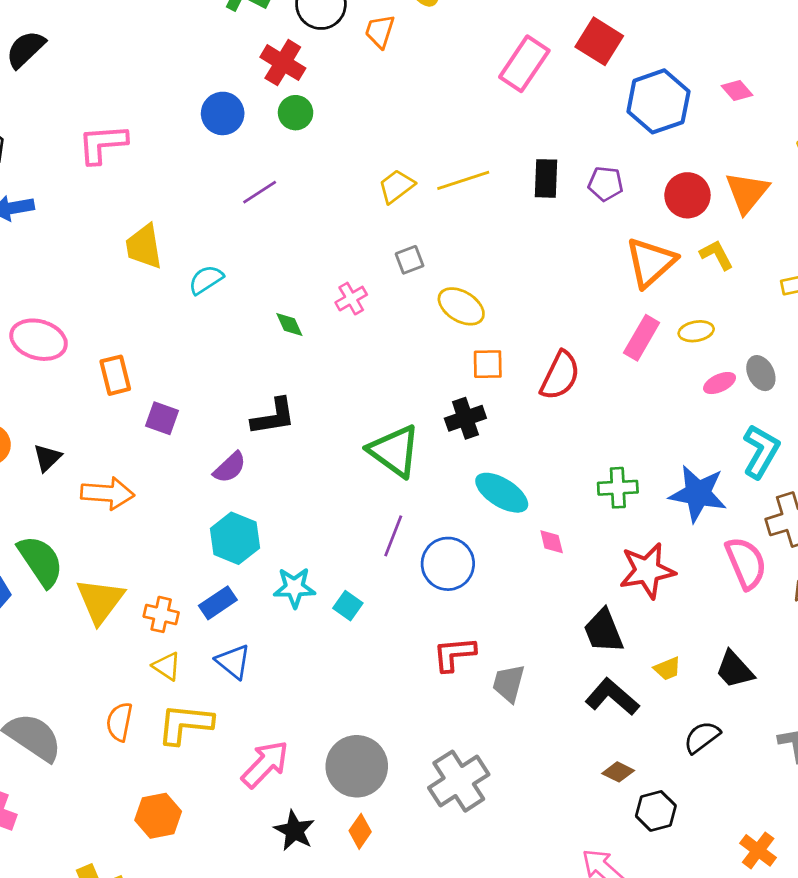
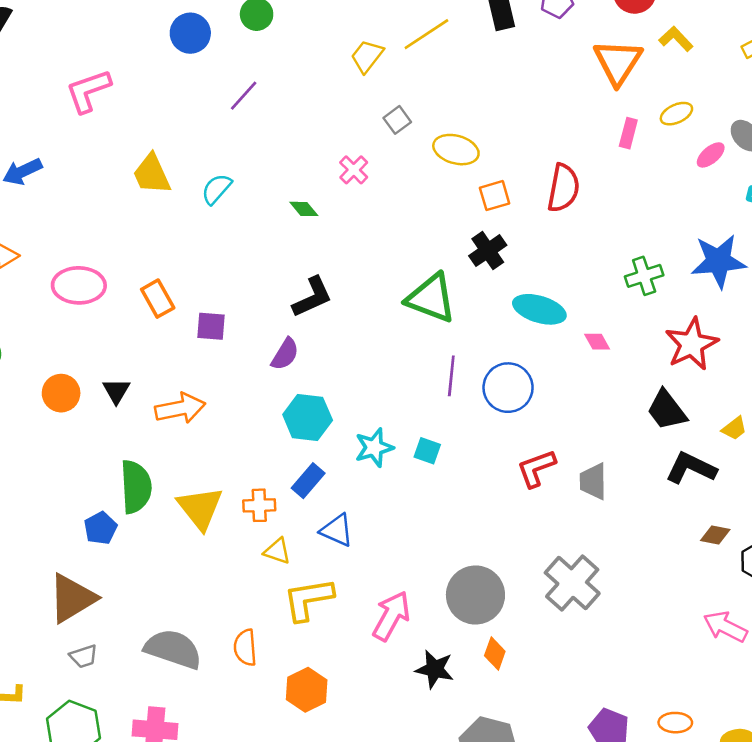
pink rectangle: (642, 338) -> (628, 133), size x0.7
green semicircle: (41, 561) -> (136, 487), turned 46
orange semicircle: (119, 722) -> (245, 648), moved

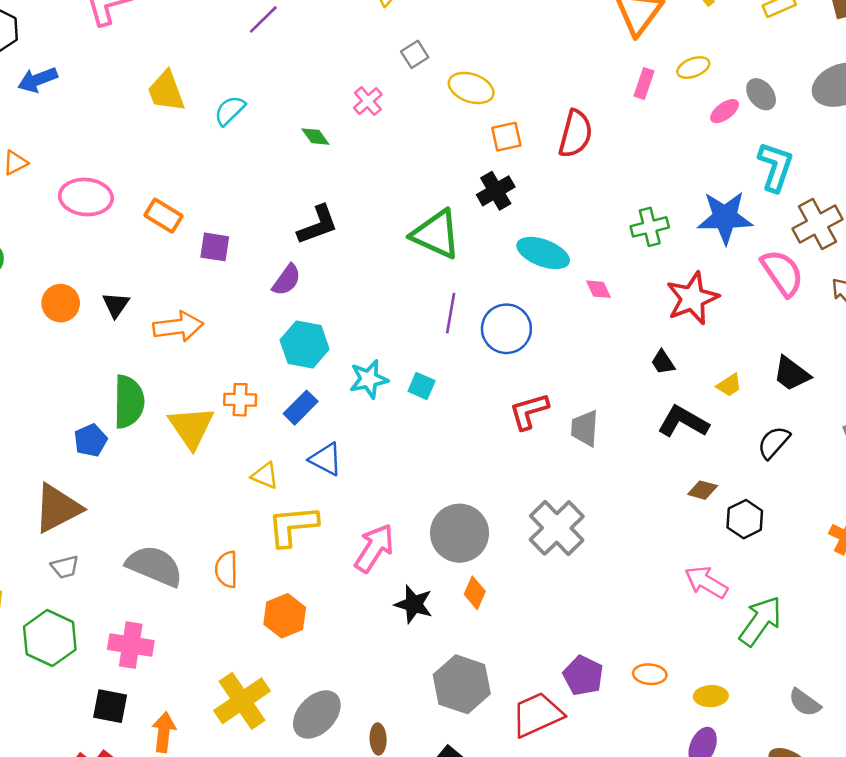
orange rectangle: (158, 299) -> (164, 216), turned -33
black trapezoid: (667, 410) -> (663, 362), size x0.6
orange cross: (259, 505) -> (240, 400), moved

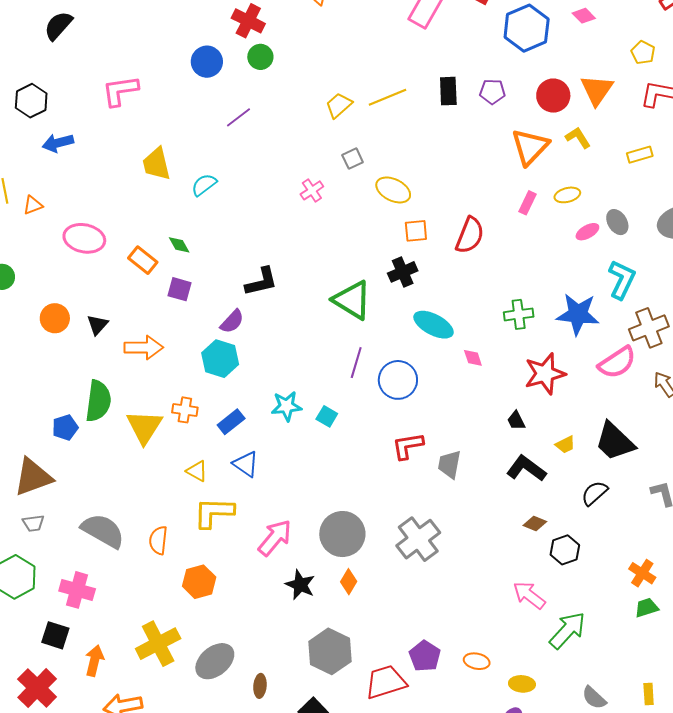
green diamond: (315, 137) -> (179, 245), moved
pink semicircle: (782, 273) -> (617, 362), turned 84
cyan hexagon: (305, 345) -> (220, 359), moved
black trapezoid: (791, 374) -> (615, 442), size x1.4

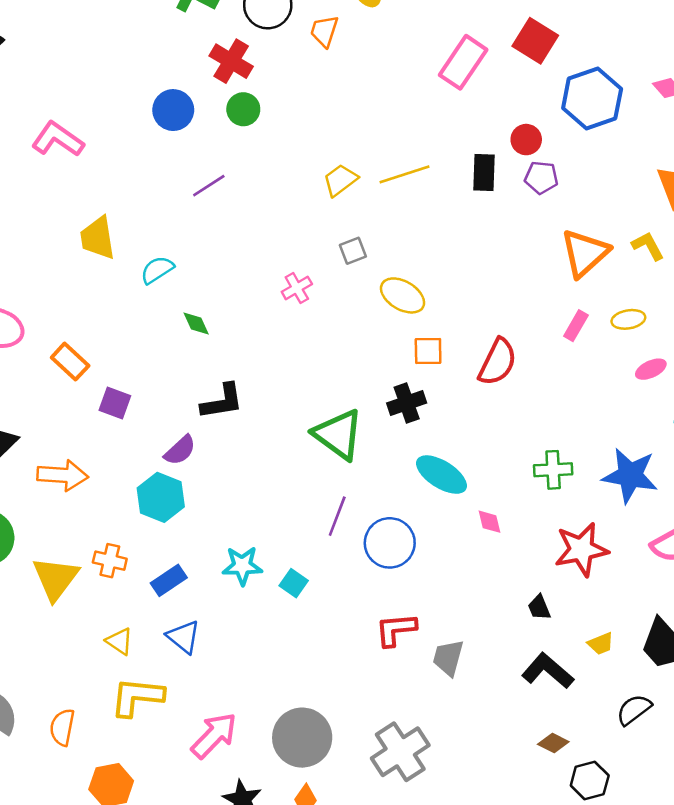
pink L-shape: (120, 91) -> (58, 139), turned 39
red circle: (553, 96) -> (526, 140), moved, size x0.7
green diamond: (179, 245) -> (196, 324), moved

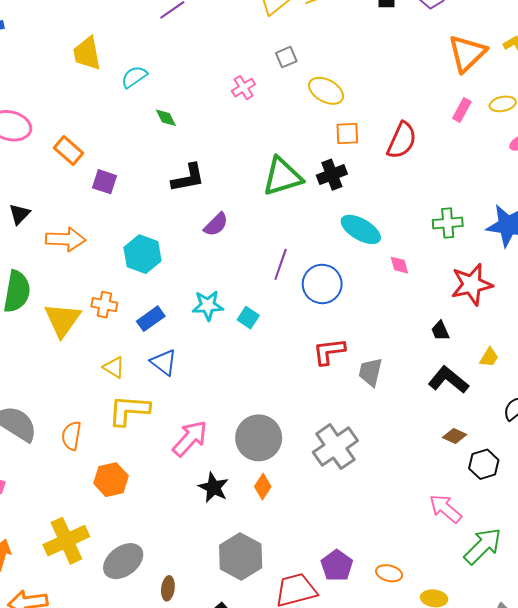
green triangle: (338, 434) -> (282, 177), moved, turned -51
purple semicircle: (180, 450) -> (216, 224), moved
yellow trapezoid: (601, 644) -> (489, 357), turned -35

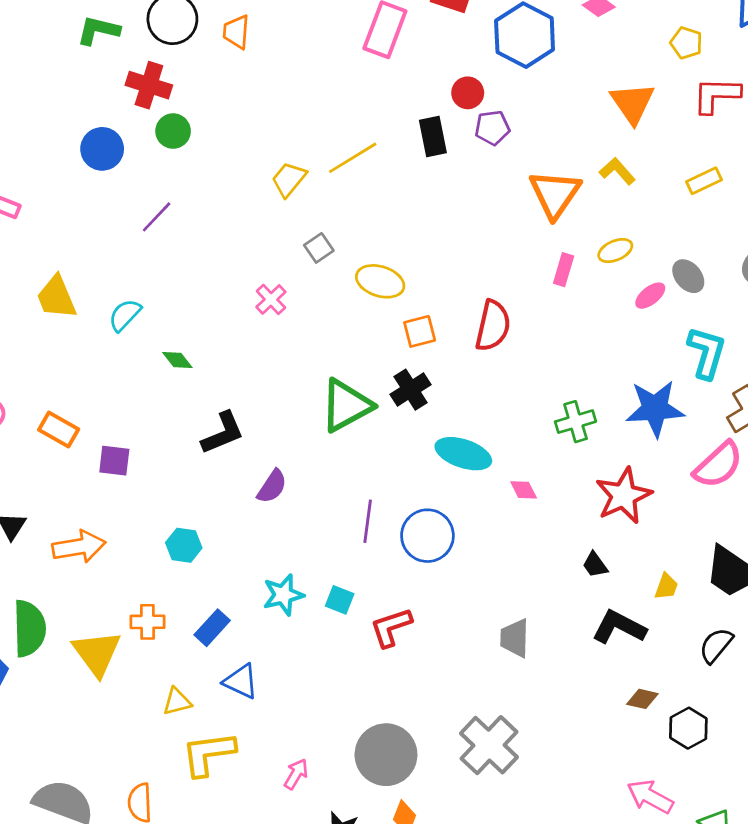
cyan hexagon: (143, 254) -> (184, 545), size x0.7
red L-shape: (329, 351) -> (391, 627), moved
yellow triangle: (114, 367) -> (177, 701), turned -35
pink arrow: (190, 438) -> (296, 774), size x0.6

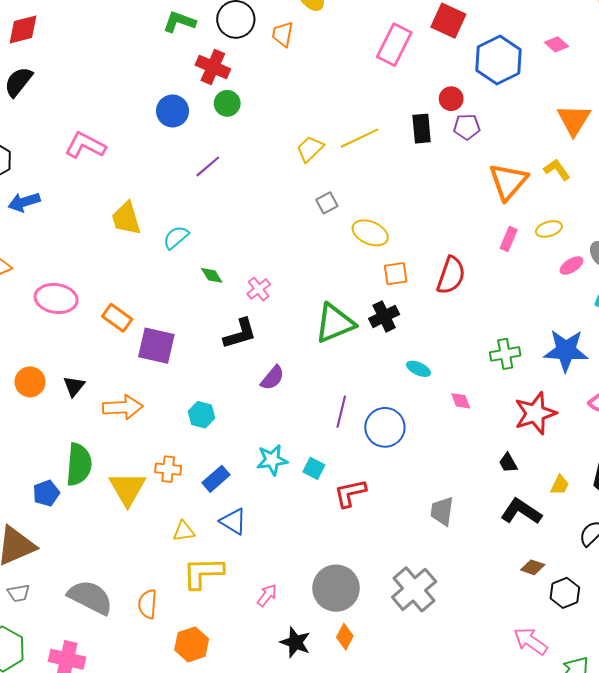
pink cross: (271, 299) -> (259, 289), moved
cyan ellipse: (463, 454) -> (418, 369), size x0.6
purple square: (114, 461) -> (156, 346), size x1.5

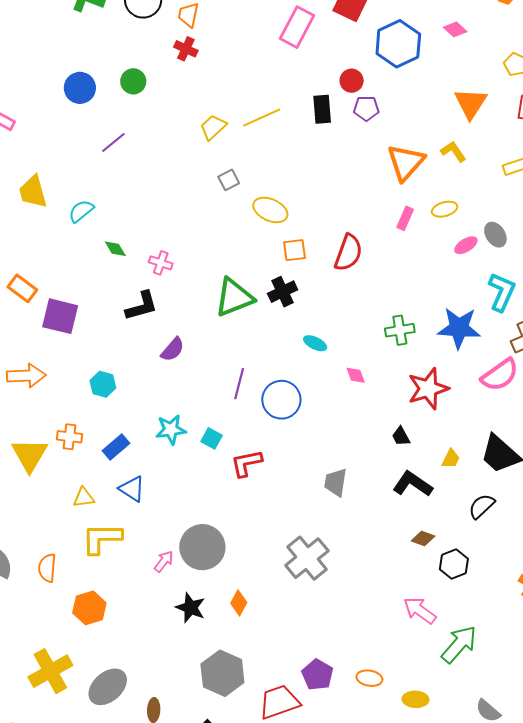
red cross: (213, 67) -> (186, 49), moved, size x0.7
pink cross: (259, 289) -> (161, 263), turned -35
gray circle: (336, 588) -> (202, 547), moved

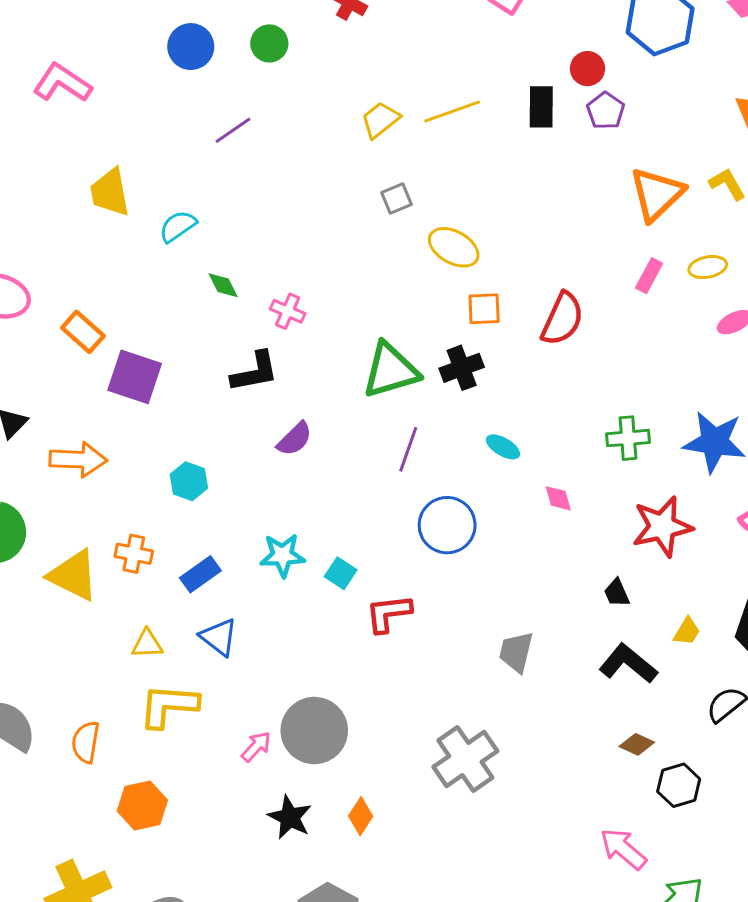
purple pentagon: (366, 108) -> (606, 111), turned 30
purple line: (239, 384) -> (408, 449), moved
yellow triangle: (30, 455) -> (73, 575), turned -39

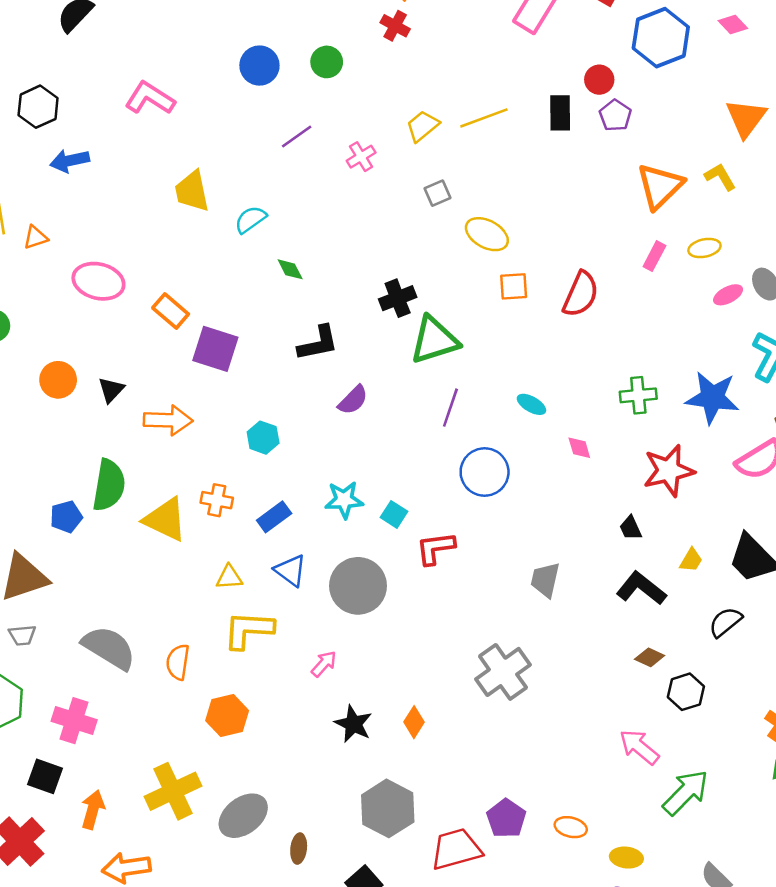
pink cross: (288, 311) -> (361, 157), moved, turned 36
black cross: (462, 368) -> (398, 298), moved
gray circle: (314, 731) -> (358, 586), moved

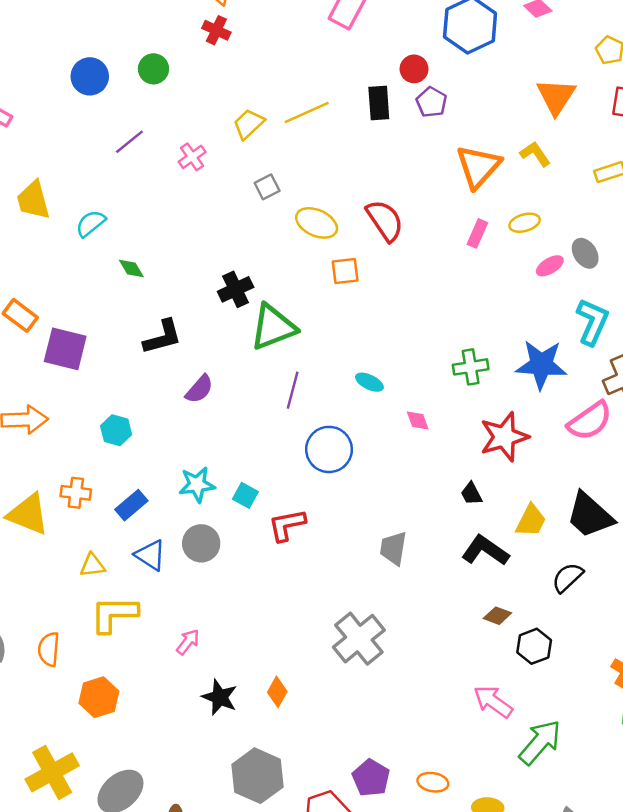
red semicircle: (581, 294) -> (385, 220), moved, turned -54
yellow trapezoid: (691, 560) -> (531, 521), size x1.4
gray circle: (358, 586) -> (201, 543), moved, size x0.7

